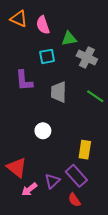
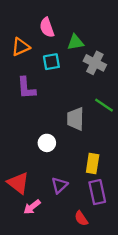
orange triangle: (19, 19) -> (21, 47), moved, turned -48
gray trapezoid: (59, 92) -> (75, 119), moved
purple rectangle: (76, 176) -> (97, 192), moved, turned 30
purple triangle: (52, 181) -> (59, 185), moved

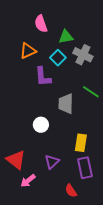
orange triangle: (21, 47) -> (28, 51), moved
cyan square: (51, 62) -> (58, 58), moved, turned -35
purple L-shape: (26, 88) -> (43, 77), moved

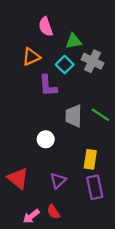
green line: (91, 92) -> (100, 115), moved
pink arrow: (28, 181) -> (31, 216), moved
red semicircle: (71, 191) -> (53, 212), moved

